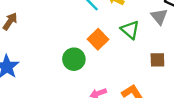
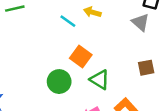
green triangle: (130, 30) -> (100, 80), moved

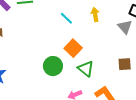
yellow arrow: (92, 12) -> (95, 14), moved, turned 56

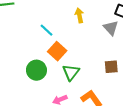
cyan line: (66, 18) -> (47, 30), moved
green triangle: (86, 69) -> (71, 72), turned 30

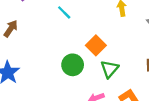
cyan line: (47, 30) -> (64, 12), moved

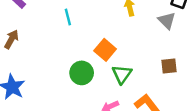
cyan line: (64, 12) -> (68, 17), turned 35

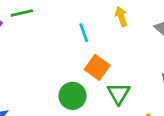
cyan line: (68, 17) -> (84, 33), moved

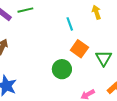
green triangle: (119, 94) -> (104, 58), moved

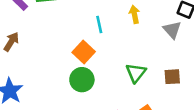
orange square: (79, 49) -> (84, 52), moved

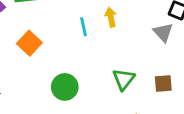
yellow arrow: (134, 14) -> (111, 17), moved
orange square: (84, 52) -> (29, 43), moved

